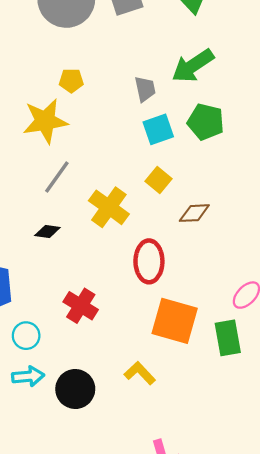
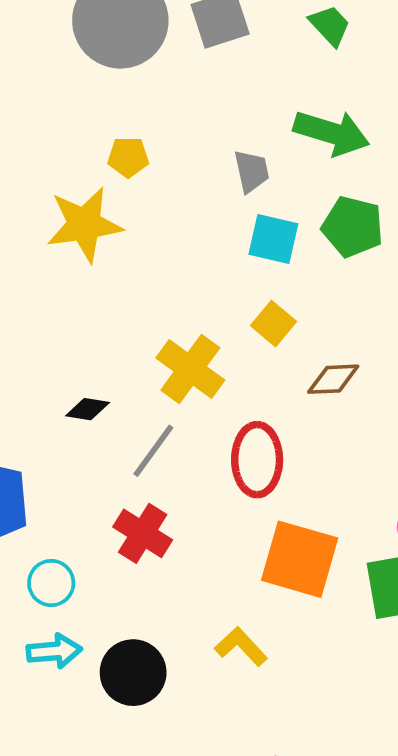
green arrow: (193, 66) -> (332, 133), turned -129
cyan square: (158, 129) -> (273, 239), turned 32
gray line: (57, 177) -> (153, 451), moved

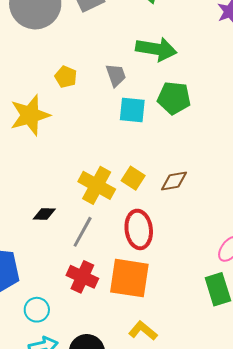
yellow pentagon: (128, 157) -> (66, 77), moved, turned 30
yellow square: (274, 324) -> (133, 178), moved
orange square: (300, 559) -> (129, 278), moved

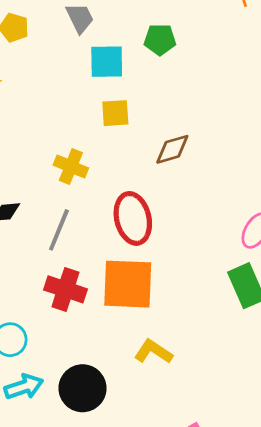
green pentagon: (174, 98) -> (160, 40), size x0.7
yellow square: (133, 178) -> (115, 113), moved, turned -30
yellow cross: (97, 185) -> (71, 167), size x0.7

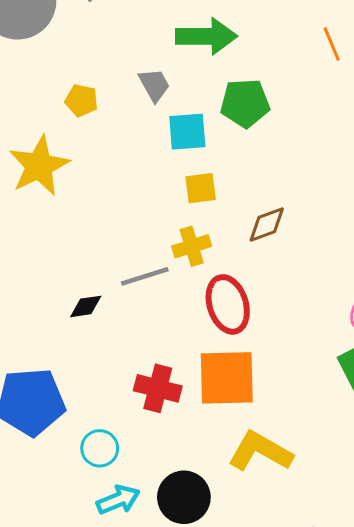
green pentagon: (160, 40) -> (245, 103), size x1.4
yellow cross: (71, 167) -> (192, 246), moved, turned -36
gray line: (59, 230) -> (145, 276), moved, turned 54
yellow L-shape: (153, 352) -> (260, 451), size x1.5

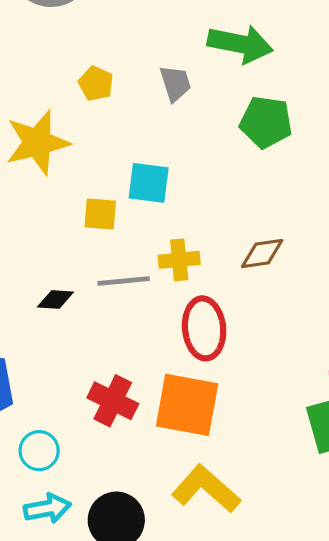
cyan square: (187, 132) -> (149, 183), moved
yellow square: (201, 188) -> (100, 214), moved

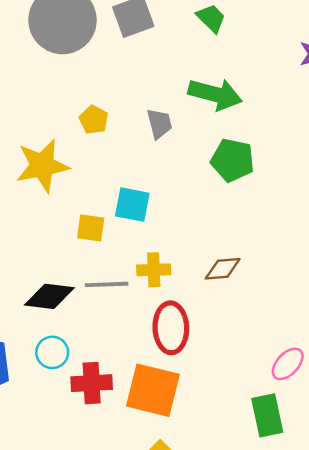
black diamond: (55, 300) -> (49, 296), size x1.6
red cross: (113, 401) -> (92, 383), turned -33
cyan circle: (39, 451) -> (52, 352), moved

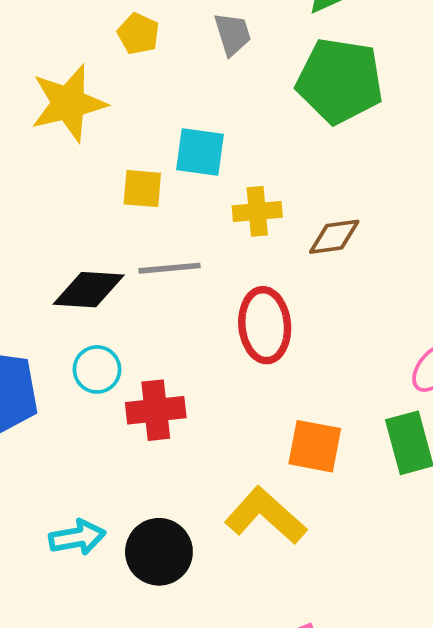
green pentagon: (232, 160) -> (340, 81), size x1.4
yellow cross: (154, 270) -> (257, 211), moved
orange square: (153, 390) -> (315, 446), moved, size x0.7

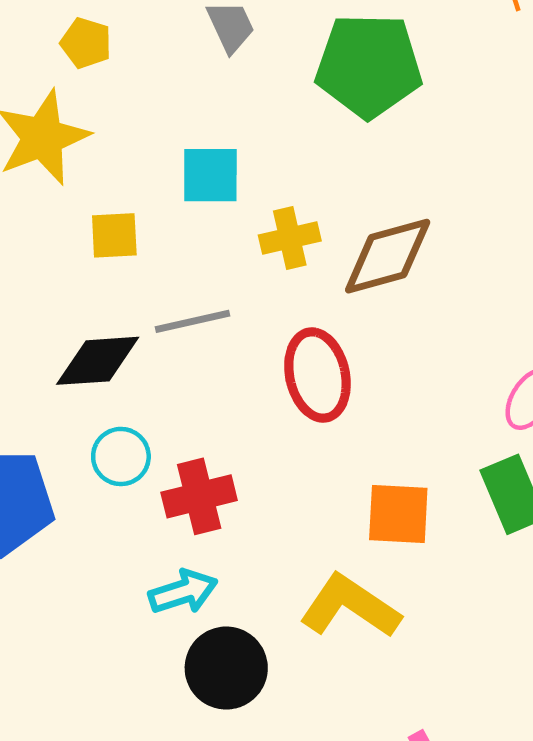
yellow pentagon: (138, 34) -> (86, 43), moved
yellow square: (142, 189) -> (114, 235), moved
brown diamond: (334, 237) -> (388, 256), size x1.5
cyan arrow: (77, 537) -> (183, 592), moved

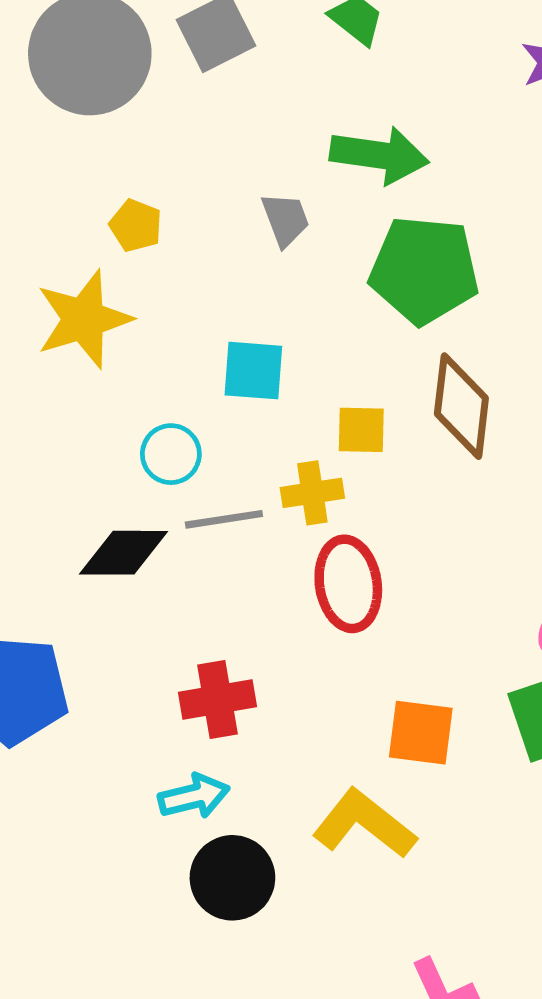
yellow square: (114, 235) -> (361, 430), moved
yellow cross: (290, 238) -> (312, 493), moved
brown diamond: (388, 256) -> (461, 406), moved, turned -72
cyan circle: (121, 456) -> (171, 454), moved

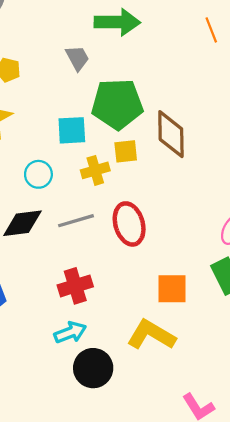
green pentagon: (424, 270) -> (117, 104), moved
yellow cross: (312, 493) -> (95, 170), moved
gray line: (224, 519) -> (76, 221), moved

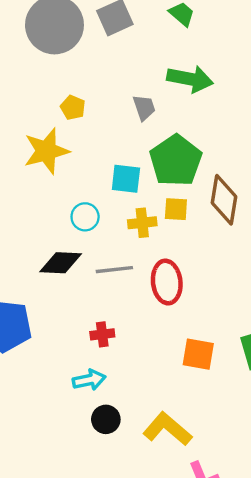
green pentagon: (117, 104) -> (176, 161), turned 30
red cross: (75, 286) -> (102, 334), size x0.7
yellow L-shape: (151, 335) -> (167, 429), moved
black circle: (93, 368) -> (106, 419), size x0.7

